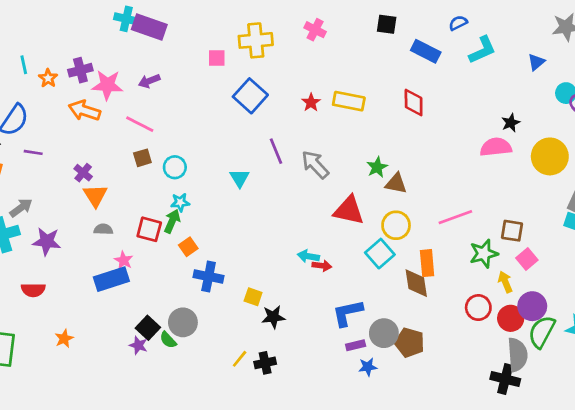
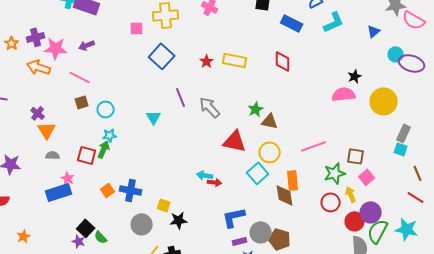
orange square: (188, 247) -> (108, 190), moved
red circle: (478, 308) -> (331, 202), moved
gray circle: (183, 322) -> (142, 224), moved

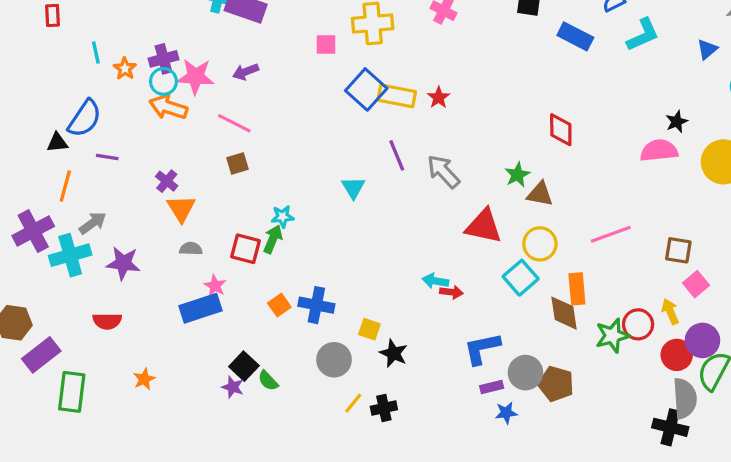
yellow rectangle: (235, 60) -> (397, 96), moved
red diamond: (283, 61) -> (561, 130), moved
cyan circle: (106, 109) -> (163, 81), moved
green star: (335, 173) -> (612, 336), moved
black star: (179, 220) -> (394, 353), turned 30

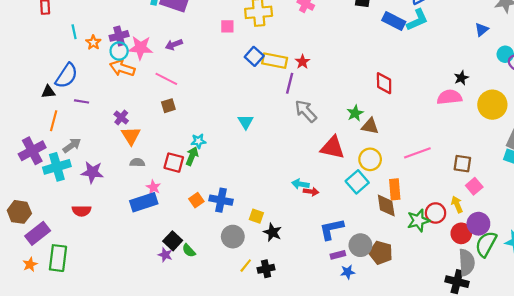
cyan L-shape: (643, 35) -> (417, 20), moved
blue square: (366, 89) -> (254, 56), size x0.7
purple line: (397, 155) -> (290, 83), moved, turned 36
orange star: (144, 379) -> (30, 264), moved

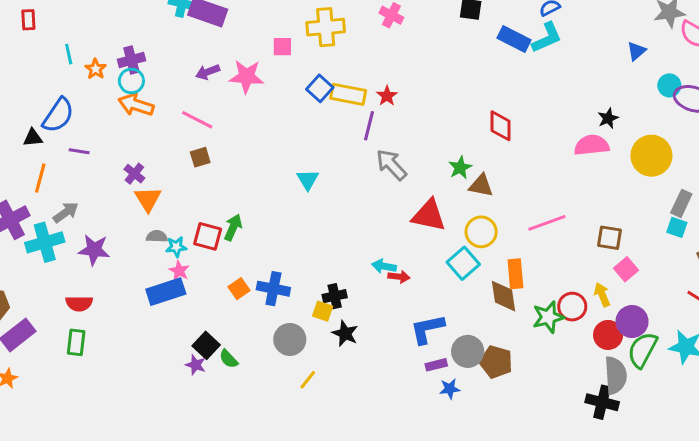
pink star: (141, 48) -> (246, 76), moved
cyan star: (198, 141) -> (176, 247), moved
green rectangle: (58, 258) -> (76, 342), moved, size x0.7
black cross: (266, 269) -> (335, 296), moved

